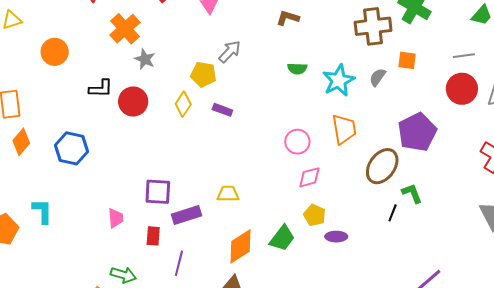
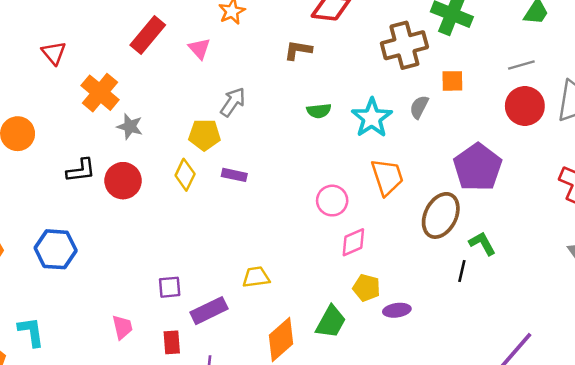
purple square: (158, 192) -> (170, 287), size x0.7

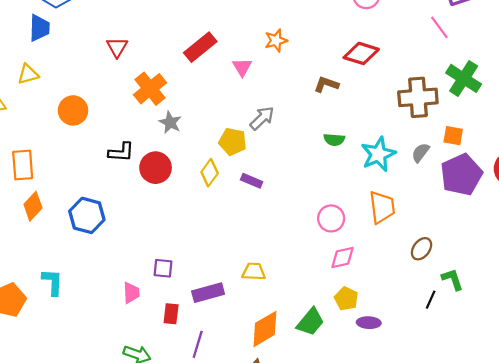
purple pentagon: (478, 167) -> (461, 175), moved
brown ellipse: (441, 215) -> (422, 249), size x0.6
purple square: (170, 287) -> (163, 268), moved

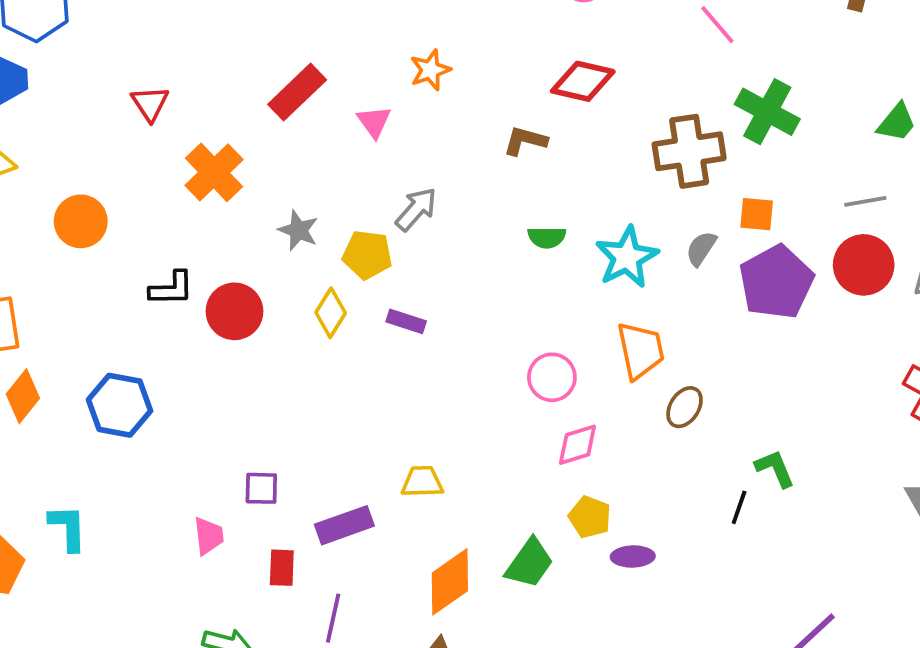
gray star: (170, 122) -> (298, 230), moved
brown ellipse: (422, 249) -> (685, 407), moved

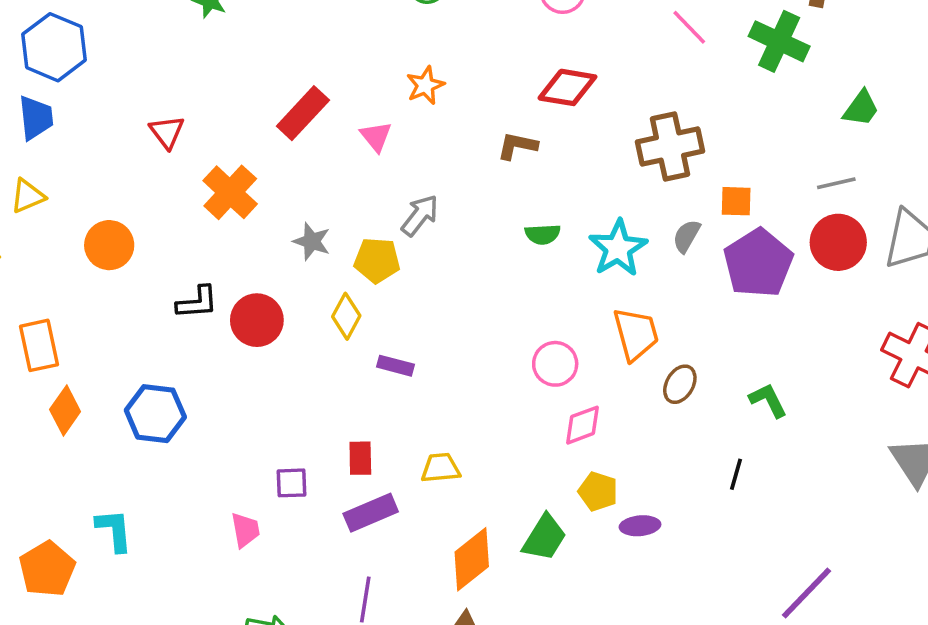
green cross: (767, 112) -> (779, 41), moved
purple rectangle: (406, 321) -> (395, 366), moved
green L-shape: (775, 469) -> (768, 400), moved
red rectangle: (282, 568) -> (360, 458), moved

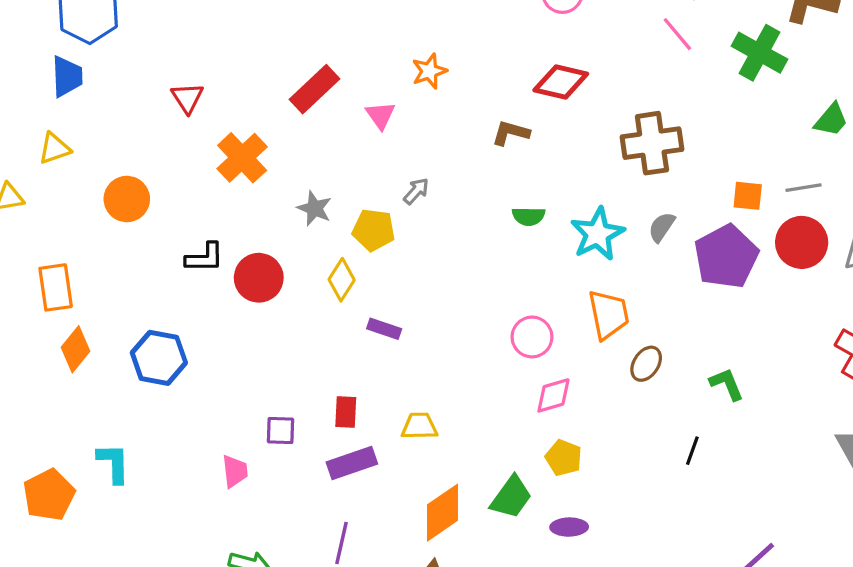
orange square: (736, 201) -> (748, 196), moved
gray arrow: (420, 215) -> (416, 191), size x0.7
purple ellipse: (640, 526) -> (569, 527), moved

